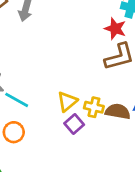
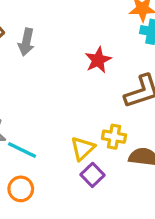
red star: (115, 29) -> (98, 60), moved, turned 30
yellow cross: (94, 107) -> (114, 137), moved

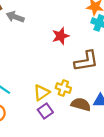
gray arrow: (26, 42) -> (15, 17), turned 90

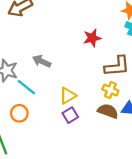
gray arrow: (15, 17) -> (42, 61), moved
yellow cross: (63, 88) -> (110, 90), moved

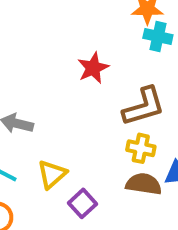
yellow triangle: (68, 96) -> (52, 174), moved

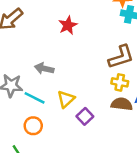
red star: (93, 68) -> (68, 25), moved

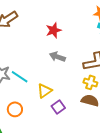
gray arrow: (44, 69) -> (57, 57), moved
cyan line: (35, 98) -> (20, 77), moved

